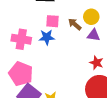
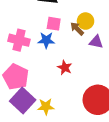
yellow circle: (91, 17) -> (86, 21), moved
red star: (96, 63) -> (65, 67), moved

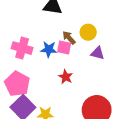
pink square: (54, 24) -> (64, 48), moved
brown arrow: (77, 29) -> (69, 38), moved

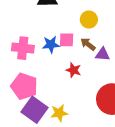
brown arrow: (69, 38) -> (88, 44), moved
purple triangle: (98, 53) -> (103, 54), moved

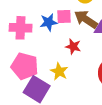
brown arrow: (88, 44) -> (86, 19), size x1.5
yellow star: (59, 113) -> (59, 71), moved, turned -30

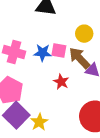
yellow star: (59, 71) -> (39, 122), moved

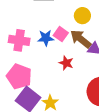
pink square: (59, 50) -> (61, 34), turned 32

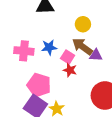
pink square: (61, 34) -> (68, 57), moved
pink pentagon: (19, 76) -> (39, 85), moved

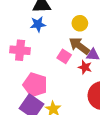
blue star: (49, 47) -> (38, 24), moved
red star: (70, 70) -> (85, 67), moved

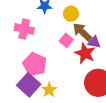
yellow circle: (80, 23) -> (71, 14), moved
red star: (85, 67) -> (85, 53), size x1.5

